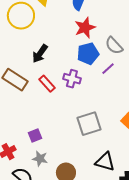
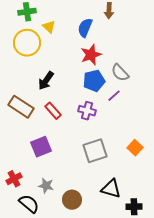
purple cross: (72, 79) -> (87, 111), moved
purple square: (35, 136) -> (41, 147), moved, size x1.5

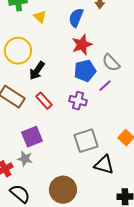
yellow circle: (27, 43) -> (18, 51), moved
gray star: (46, 186) -> (25, 159), moved
black triangle: (111, 189) -> (104, 165), moved
brown circle: (72, 200) -> (63, 190), size x1.4

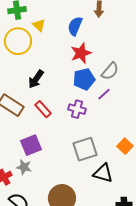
yellow circle: (18, 51) -> (18, 41), moved
gray semicircle: (111, 63) -> (110, 71), turned -96

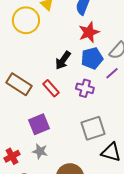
black arrow: (36, 79) -> (63, 60), moved
gray star: (24, 167) -> (40, 151), moved

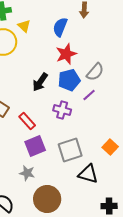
red rectangle: (51, 88) -> (27, 121), moved
purple square: (39, 124) -> (35, 146), moved
gray star: (40, 151) -> (27, 173), moved

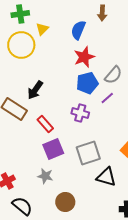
yellow triangle: (24, 26) -> (42, 29), turned 32
black arrow: (40, 82) -> (35, 90), moved
brown circle: (47, 199) -> (65, 202), size x0.7

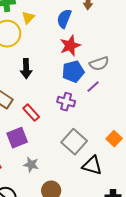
gray semicircle: (113, 75) -> (99, 64), turned 30
black arrow: (35, 90) -> (26, 69), moved, turned -36
purple square: (53, 149) -> (17, 138), moved
gray square: (88, 153) -> (74, 142), turned -30

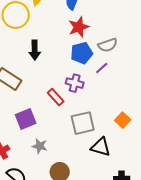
red rectangle: (31, 113) -> (56, 97), moved
gray square: (74, 142) -> (83, 123), turned 35

